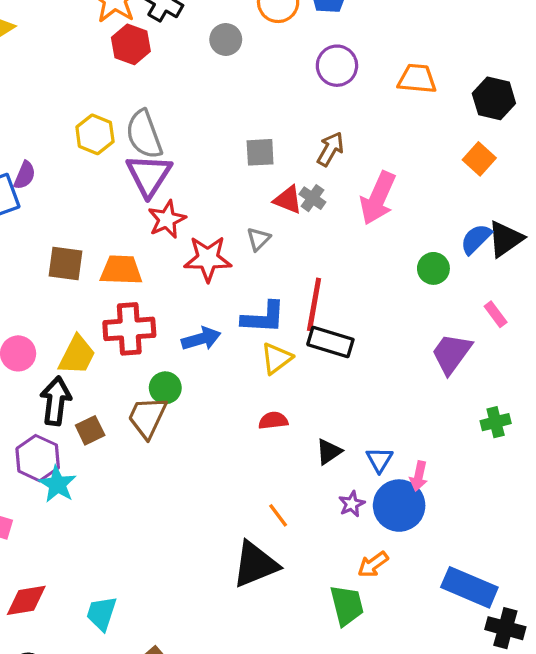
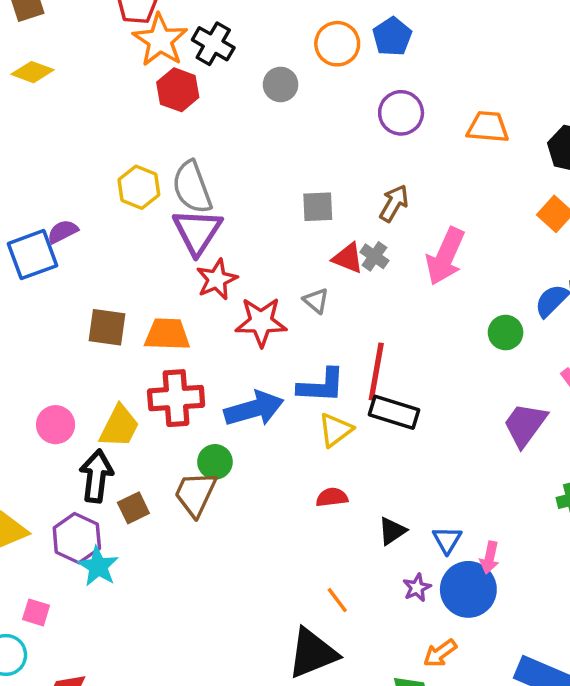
purple semicircle: (25, 175) -> (63, 232), turned -140
gray triangle: (258, 239) -> (316, 301), turned -35
blue arrow: (201, 339) -> (254, 409), size x1.4

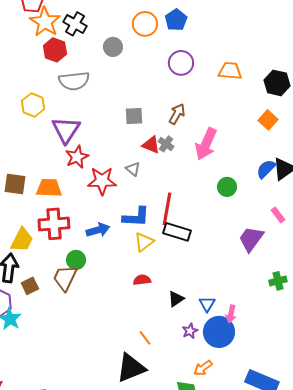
gray semicircle: (192, 187) -> (74, 81), moved, turned -76
green circle: (506, 333) -> (227, 187), moved
blue arrow: (254, 409) -> (98, 230), size x0.7

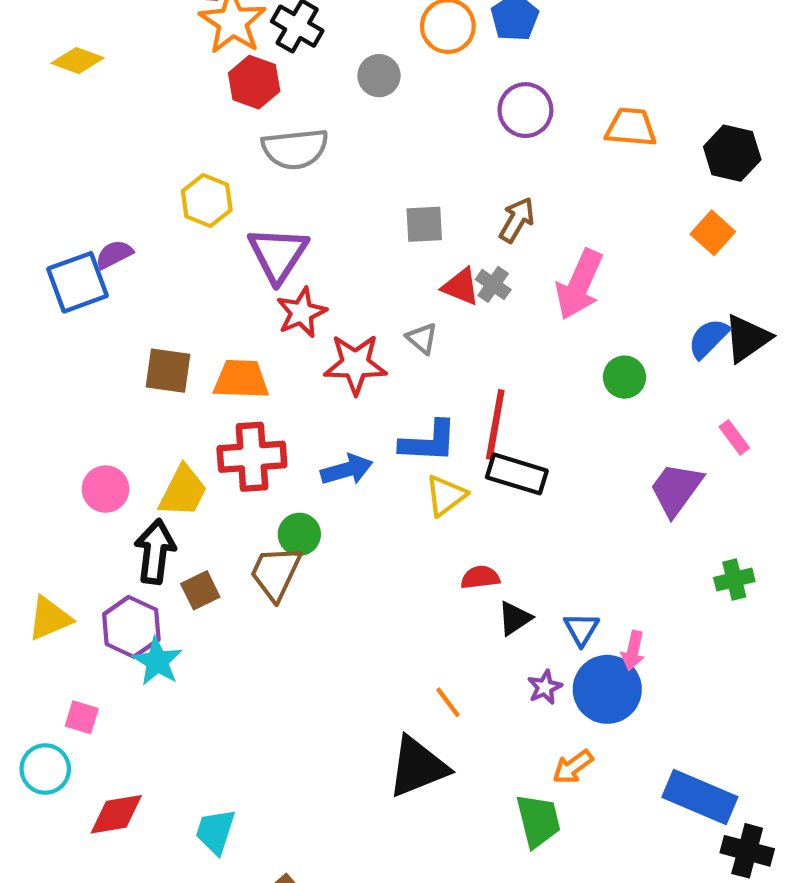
red semicircle: (142, 280) -> (480, 577), moved

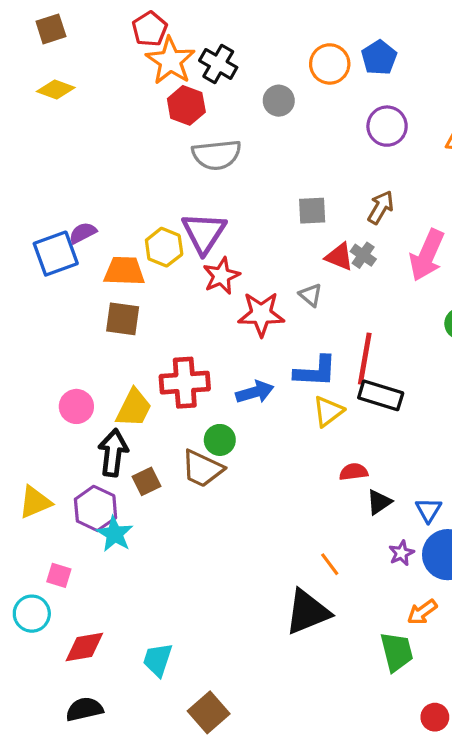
yellow hexagon: (207, 201) -> (164, 247), moved
orange trapezoid: (241, 379) -> (124, 271), moved
brown trapezoid: (276, 573) -> (202, 469), turned -90

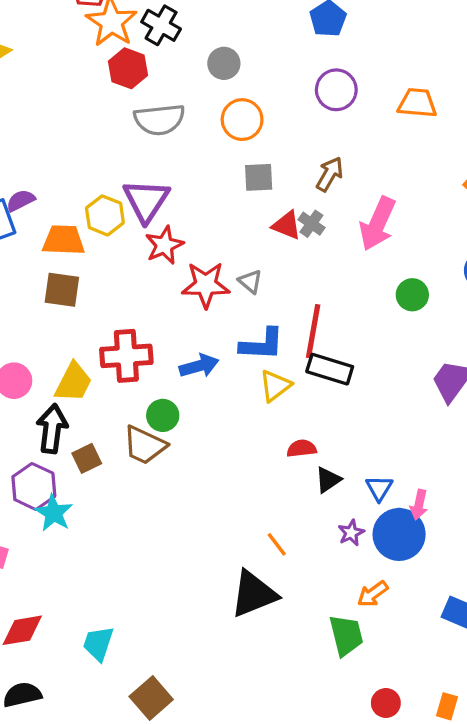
orange circle: (330, 64) -> (242, 120), moved
gray triangle: (311, 295) -> (250, 282), moved

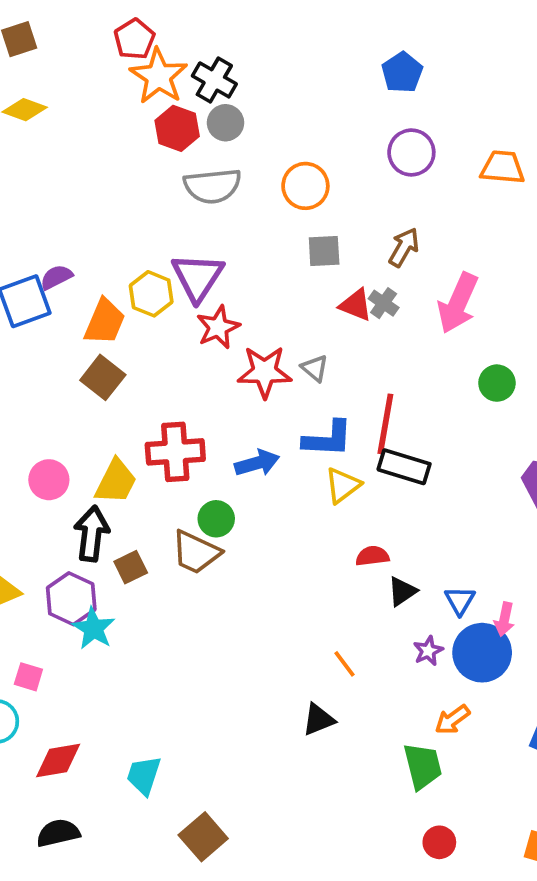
gray circle: (224, 63) -> (226, 123), moved
orange trapezoid: (64, 240) -> (105, 322), turned 111
brown square: (62, 290) -> (103, 377), turned 30
black triangle: (254, 594) -> (318, 720), size x0.6
red circle: (386, 703) -> (439, 842), moved

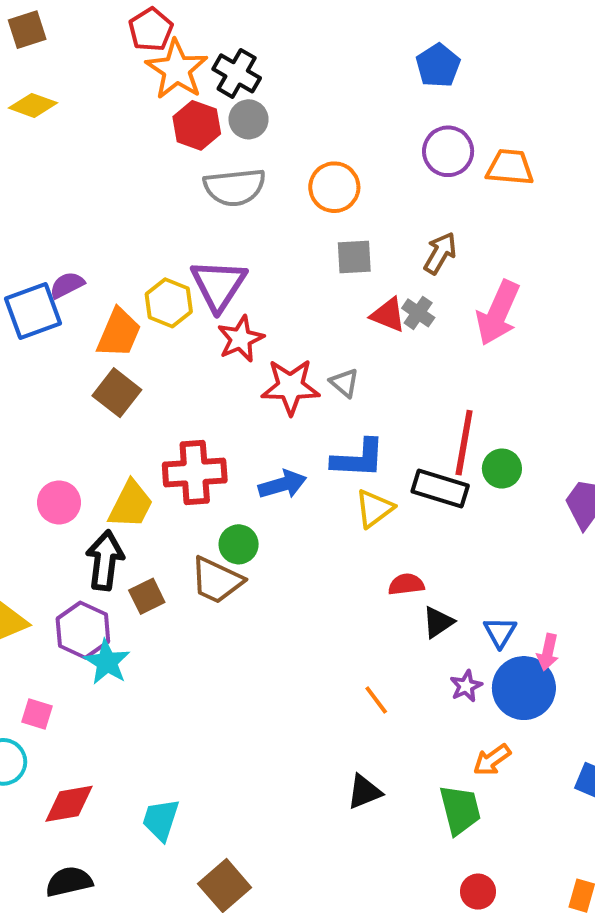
orange trapezoid: (503, 167) -> (510, 167), moved
green circle: (497, 383) -> (502, 469), moved
red line: (385, 424) -> (464, 443), moved
black triangle: (318, 720) -> (364, 792), moved

